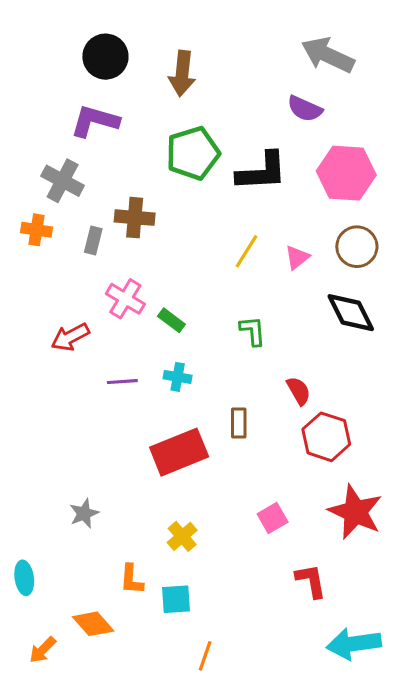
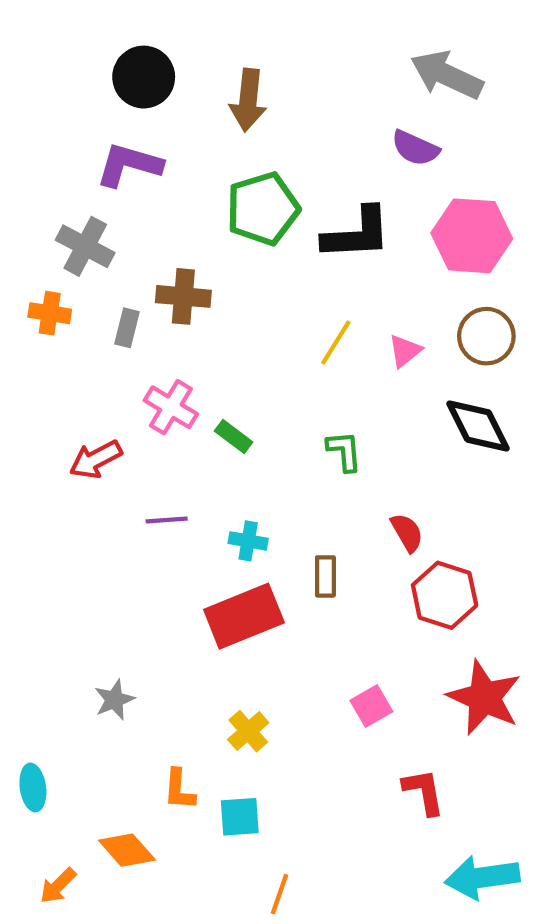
cyan cross: (178, 377) -> (248, 541), moved

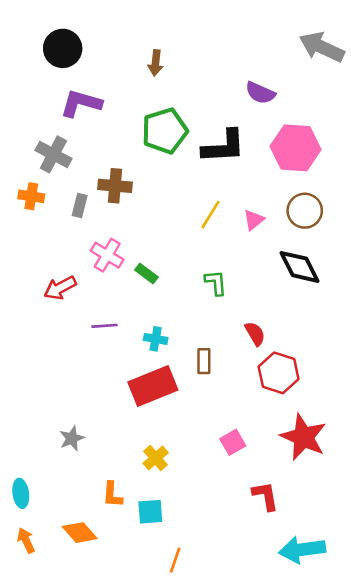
gray arrow: (447, 75) -> (322, 47), moved
black circle: (144, 77) -> (63, 48), moved
brown arrow: (248, 100) -> (156, 63), size x0.7
orange arrow: (58, 886) -> (26, 540), moved, turned 110

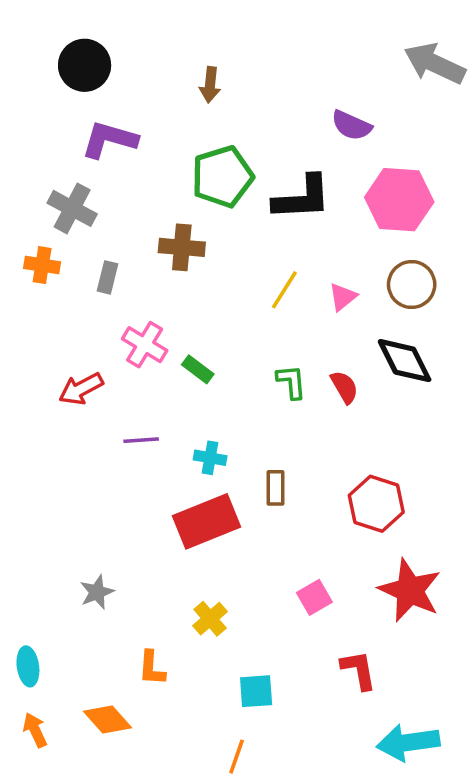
brown cross: (115, 186) -> (182, 247), moved
red semicircle: (255, 334) -> (344, 387), moved
cyan square: (150, 512) -> (256, 691), moved

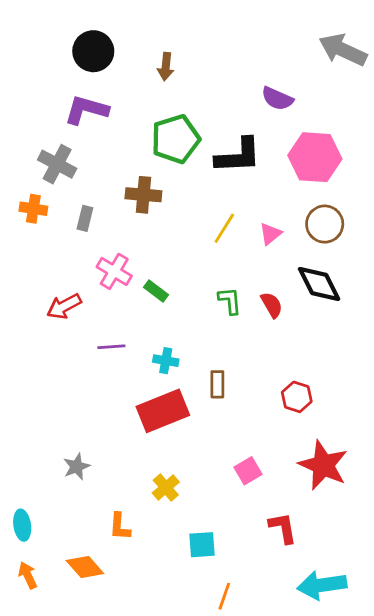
black circle: (85, 65) -> (93, 51), moved
red hexagon: (376, 504) -> (297, 397), size x0.7
orange line: (237, 757) -> (224, 596), moved

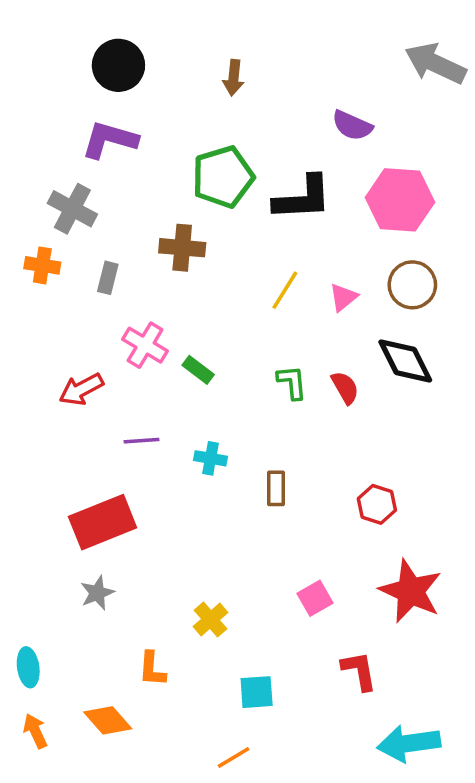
brown arrow: (166, 67) -> (234, 78), moved
red rectangle: (163, 411) -> (103, 522), moved
orange line: (224, 596) -> (234, 758), moved, turned 40

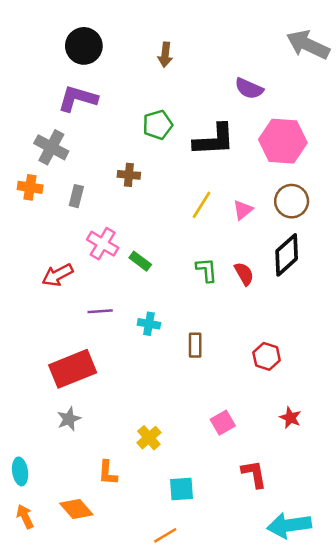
green pentagon: (223, 177) -> (158, 125), size x0.7
brown cross: (182, 248) -> (129, 175), size x0.7
black diamond: (405, 361) -> (287, 255), turned 75
red star: (411, 591) -> (290, 418), size x0.5

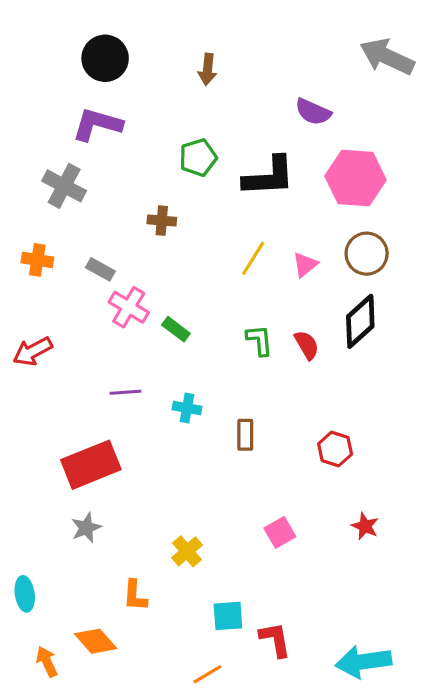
orange cross: (30, 187) -> (37, 260), moved
gray rectangle: (76, 196) -> (100, 269), moved, turned -75
red arrow: (58, 275) -> (33, 351), moved
red L-shape: (254, 474) -> (275, 640), moved
orange arrow: (25, 517) -> (47, 662), moved

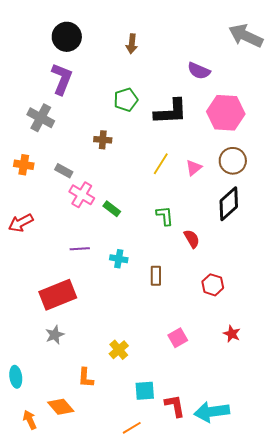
purple L-shape: (97, 124) -> (62, 79), turned 96
red semicircle: (307, 345) -> (192, 239), moved
cyan arrow: (363, 662) -> (212, 412), moved

